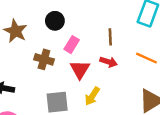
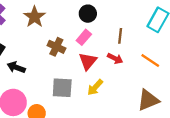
black circle: (55, 21) -> (88, 14), moved

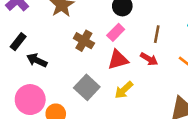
red triangle: (88, 61) -> (118, 60), turned 30
gray square: (62, 88) -> (87, 87), turned 35

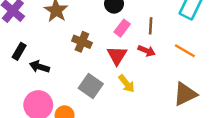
pink rectangle: (116, 32) -> (122, 28), moved
red triangle: (118, 60) -> (117, 55), turned -35
yellow arrow: (124, 90) -> (127, 84), turned -78

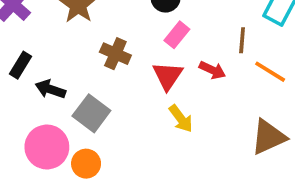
brown line: (151, 26) -> (242, 40), moved
gray square: (91, 86) -> (91, 113), moved

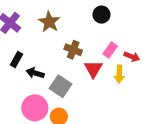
pink rectangle: (177, 35) -> (110, 50), moved
red triangle: (168, 76) -> (93, 69), moved
yellow arrow: (181, 119) -> (119, 74), moved, turned 42

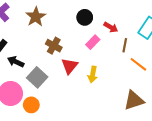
pink rectangle: (110, 50) -> (93, 42), moved
red arrow: (132, 57) -> (111, 27), moved

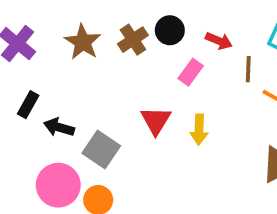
brown cross: (54, 46) -> (133, 40), moved, turned 35

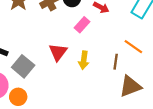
brown line: (248, 69) -> (116, 62), moved

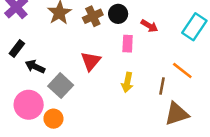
pink rectangle: (82, 25) -> (128, 44), turned -42
red triangle: (58, 52) -> (91, 61), moved

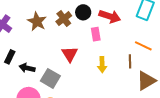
red arrow: (149, 26) -> (110, 16), size x1.5

